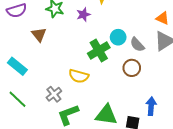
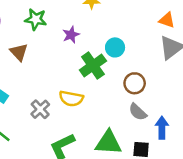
purple star: (83, 15) -> (71, 35), moved
gray semicircle: (137, 45) -> (138, 112), moved
gray cross: (54, 94) -> (40, 109), moved

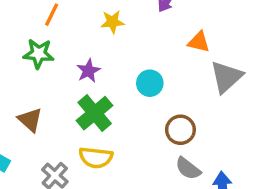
orange triangle: (167, 20) -> (199, 42), moved
brown triangle: (19, 52) -> (30, 120), moved
green cross: (93, 65) -> (95, 113), moved

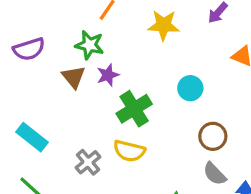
yellow star: (112, 22) -> (164, 25), size x1.4
purple star: (88, 71) -> (108, 75), moved
brown triangle: (30, 120) -> (74, 77), moved

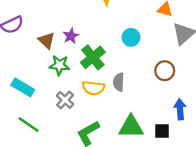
green star: (89, 45) -> (59, 65), moved
brown circle: (213, 136) -> (165, 71), moved
gray semicircle: (215, 174) -> (119, 82), moved, turned 54

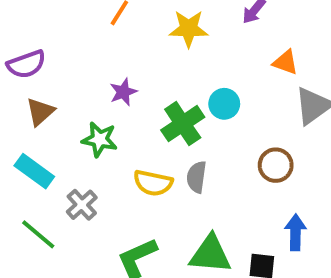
brown triangle: (47, 40) -> (40, 112), moved, turned 30
green cross: (93, 57) -> (183, 124), moved
gray cross: (65, 100) -> (82, 205), moved

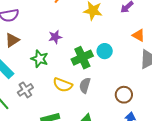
brown circle: (276, 165) -> (124, 95), moved

